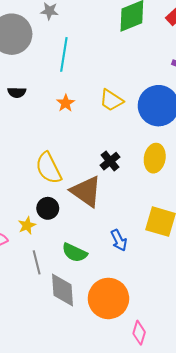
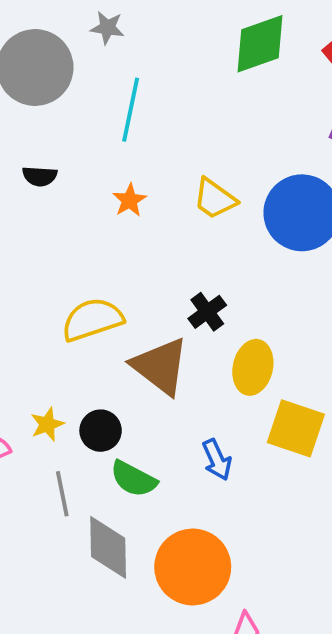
yellow ellipse: (155, 158) -> (253, 367), moved
yellow semicircle: (49, 168) -> (92, 320), turned 96
black circle: (48, 208) -> (101, 431), moved

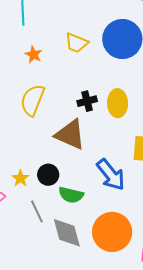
black cross: (207, 312) -> (87, 101), turned 36
yellow semicircle: (92, 320) -> (32, 100), moved, turned -36
yellow ellipse: (253, 367) -> (118, 103), moved
blue arrow: (217, 460) -> (111, 175), size x1.6

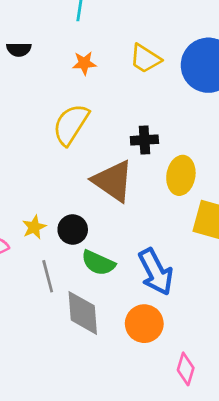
orange star: (34, 55) -> (84, 63), turned 30
yellow ellipse: (118, 103) -> (181, 175), moved
blue arrow: (111, 175) -> (156, 272), moved
orange circle: (112, 232) -> (144, 324), size x0.7

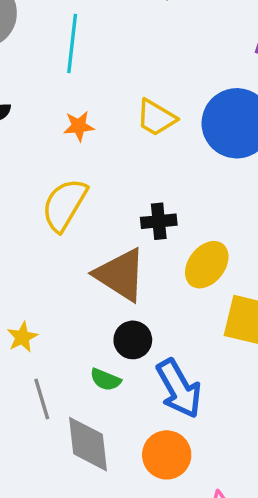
yellow ellipse: (181, 175) -> (207, 265), turned 30
black circle: (73, 229) -> (133, 340), moved
green semicircle: (98, 263) -> (105, 380), size x0.7

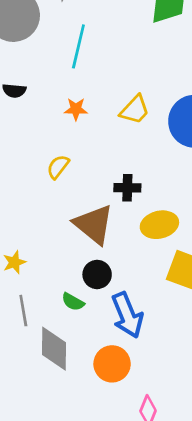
yellow trapezoid: (156, 118) -> (135, 110), turned -84
yellow semicircle: (64, 205) -> (58, 167), size x0.6
yellow ellipse: (207, 265) -> (159, 225), turned 32

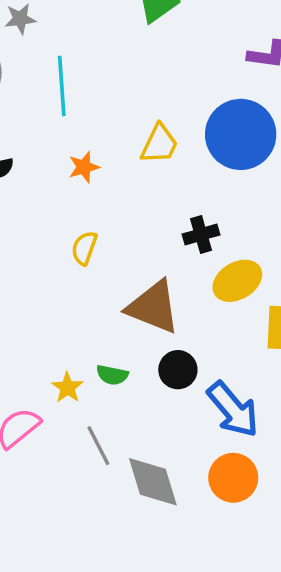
black cross: (127, 188) -> (201, 234), moved
green semicircle: (73, 302) -> (112, 375), moved

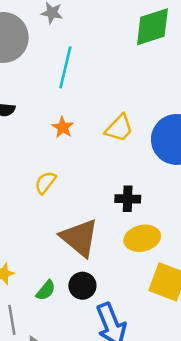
orange star: (84, 167) -> (63, 127), turned 30
green semicircle: (112, 375) -> (46, 290), moved, turned -80

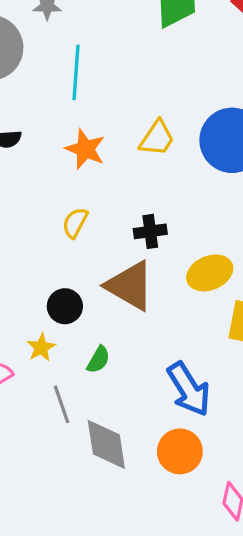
orange star: (63, 127) -> (85, 149), size x1.4
black cross: (128, 199) -> (150, 231), moved
black circle: (82, 286) -> (65, 306), moved

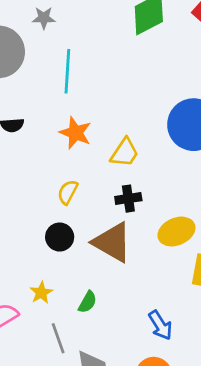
yellow trapezoid: (157, 138) -> (125, 153), moved
black circle: (65, 306) -> (60, 237), moved
blue arrow: (189, 389) -> (160, 325), size x0.7

